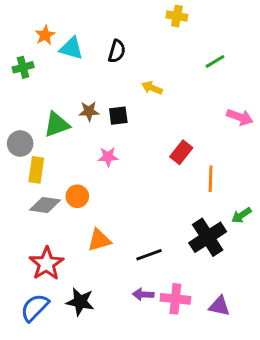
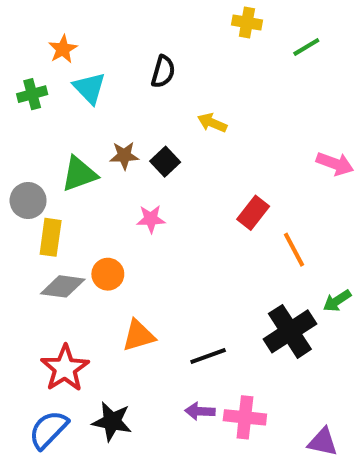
cyan triangle: (71, 48) -> (89, 88), moved, turned 30
green line: (215, 61) -> (306, 47), moved
black square: (118, 116) -> (165, 162), turned -36
orange line: (211, 179) -> (294, 250), turned -30
purple triangle: (219, 306) -> (323, 442), moved

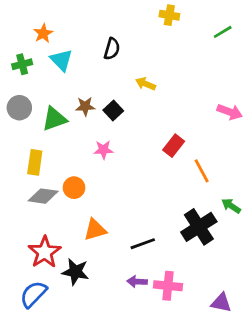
green line: (306, 47) -> (223, 32), moved
gray circle: (28, 201) -> (19, 108), moved
green arrow: (337, 301) -> (231, 206), turned 66
black star: (112, 421) -> (75, 272), moved

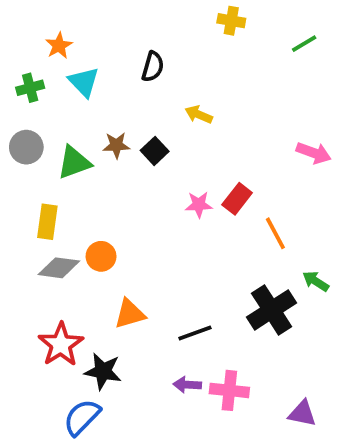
pink star: (103, 150) -> (199, 205), moved
blue semicircle: (33, 294) -> (82, 417), moved

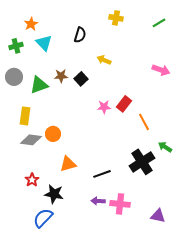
yellow cross: (231, 21) -> (116, 18), moved
pink arrow: (314, 153) -> (161, 70), moved
red star: (61, 344) -> (32, 180), size x0.6

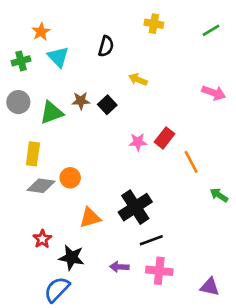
black cross: (142, 162) -> (135, 207), moved
black line: (102, 174) -> (151, 240), moved
purple arrow: (98, 201) -> (119, 267), moved

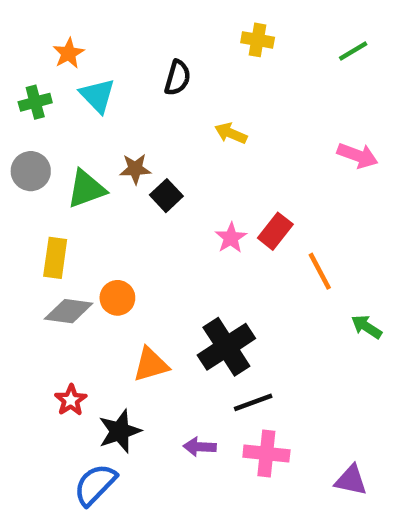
black square: (107, 105) -> (166, 196), moved
pink star: (138, 142) -> (231, 238), turned -30
black star: (71, 258) -> (120, 431), turned -30

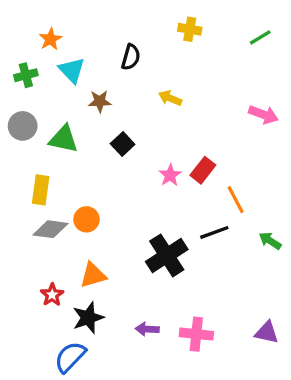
brown star: (135, 169) -> (100, 101), moved
green triangle: (86, 189) -> (64, 139), turned 32
orange triangle: (151, 365) -> (93, 275), moved
black line: (253, 402) -> (214, 232), moved
purple triangle: (351, 480) -> (267, 332), moved

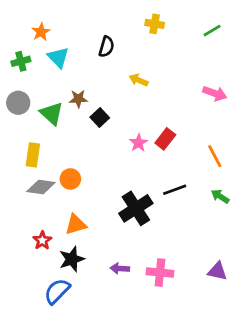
brown star: (100, 101) -> (78, 99), moved
green triangle: (64, 139) -> (52, 113), turned 30
orange line: (236, 200) -> (215, 156), moved

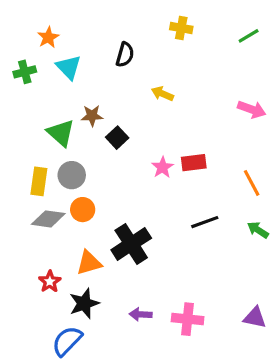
gray circle: (18, 103) -> (72, 175), moved
red rectangle: (165, 139) -> (194, 163), turned 45
black cross: (136, 208) -> (131, 244), moved

